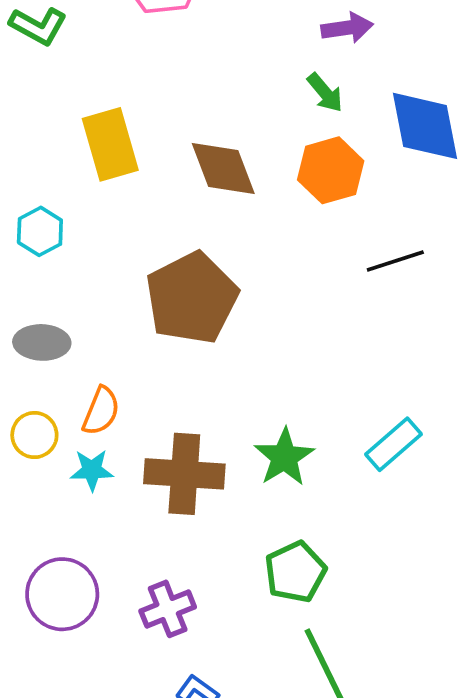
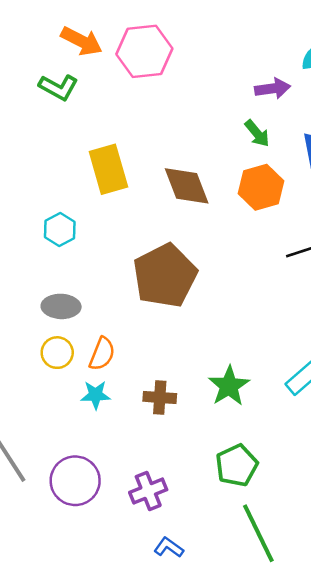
yellow circle: (34, 435) -> (57, 353), moved
brown cross: (184, 474) -> (160, 397), size x0.6

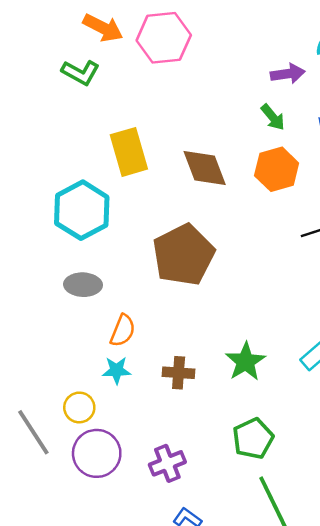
cyan hexagon: (60, 230) -> (82, 210), size x1.8
yellow circle: (57, 353) -> (79, 407), moved

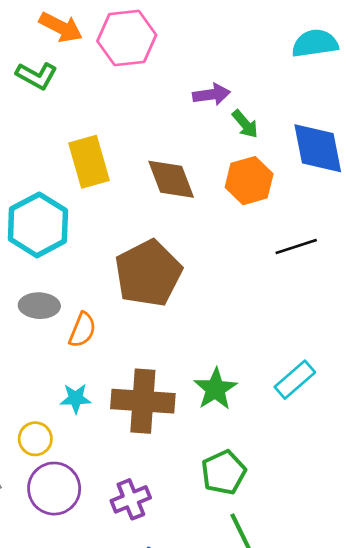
purple arrow: (288, 74) -> (211, 94), moved
orange semicircle: (123, 331) -> (82, 330), moved
brown cross: (179, 373) -> (143, 401), size x1.8

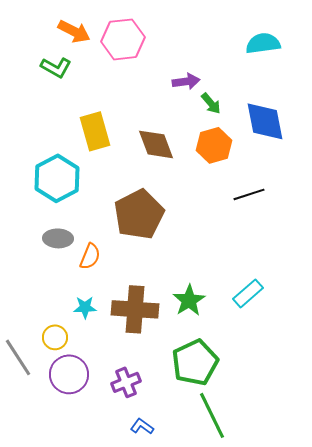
green pentagon: (224, 472) -> (195, 362), size x1.4

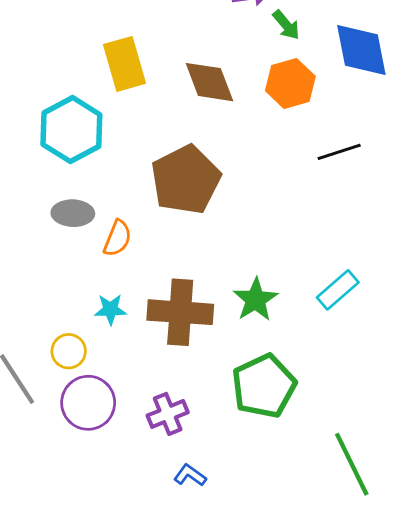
green line: (212, 415) -> (352, 464), moved

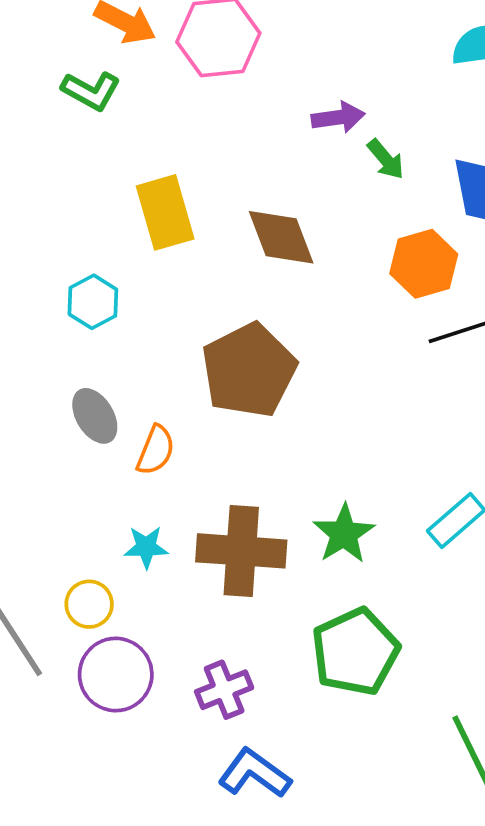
orange hexagon: (290, 83) -> (424, 264), moved
cyan hexagon: (71, 130) -> (93, 302), size x0.6
gray ellipse: (73, 213) -> (95, 416), turned 57
blue L-shape: (190, 475) -> (255, 773), size x1.6

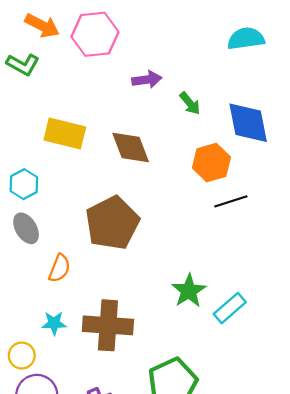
purple arrow: (338, 117) -> (147, 80), moved
yellow rectangle: (165, 212) -> (65, 133), turned -60
gray ellipse: (95, 416) -> (26, 228), moved
green star: (344, 534) -> (189, 291), moved

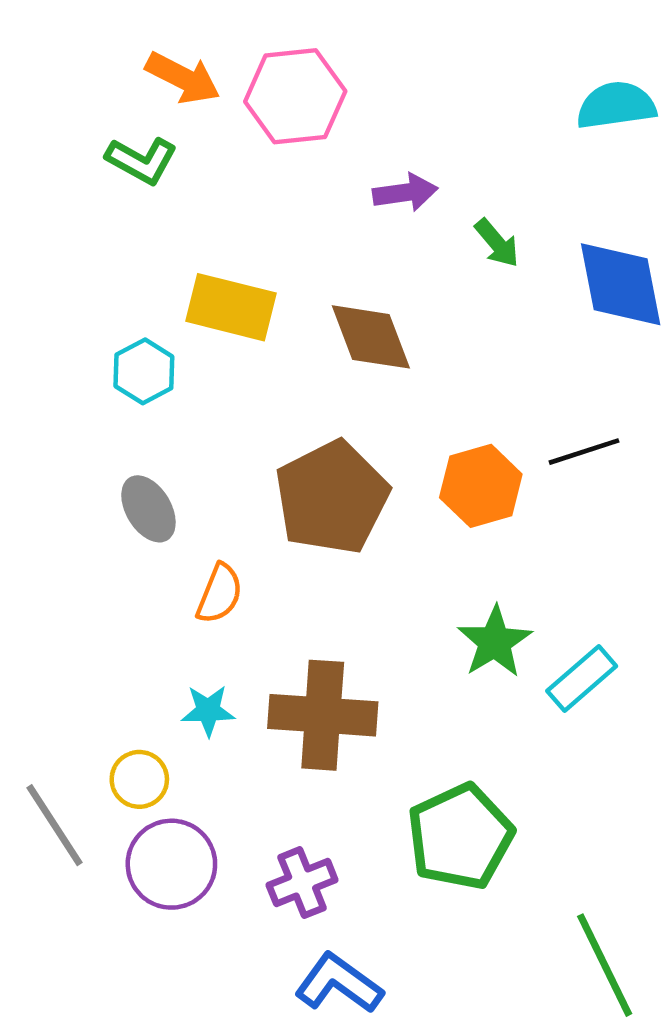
orange hexagon: (211, 163) -> (481, 486), moved
cyan hexagon: (24, 184) -> (144, 371), moved

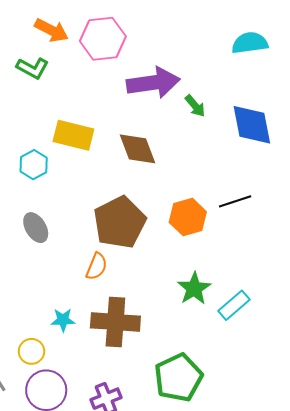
purple arrow: (405, 193) -> (153, 83), size x1.8
orange semicircle: (220, 594) -> (97, 266), moved

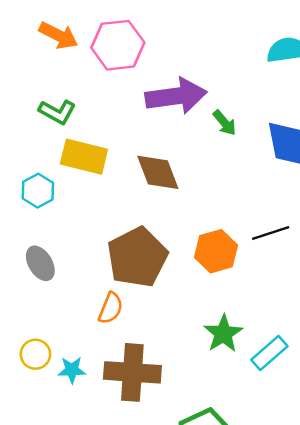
green L-shape: (33, 68) -> (57, 112), moved
yellow circle: (31, 351) -> (35, 354), moved

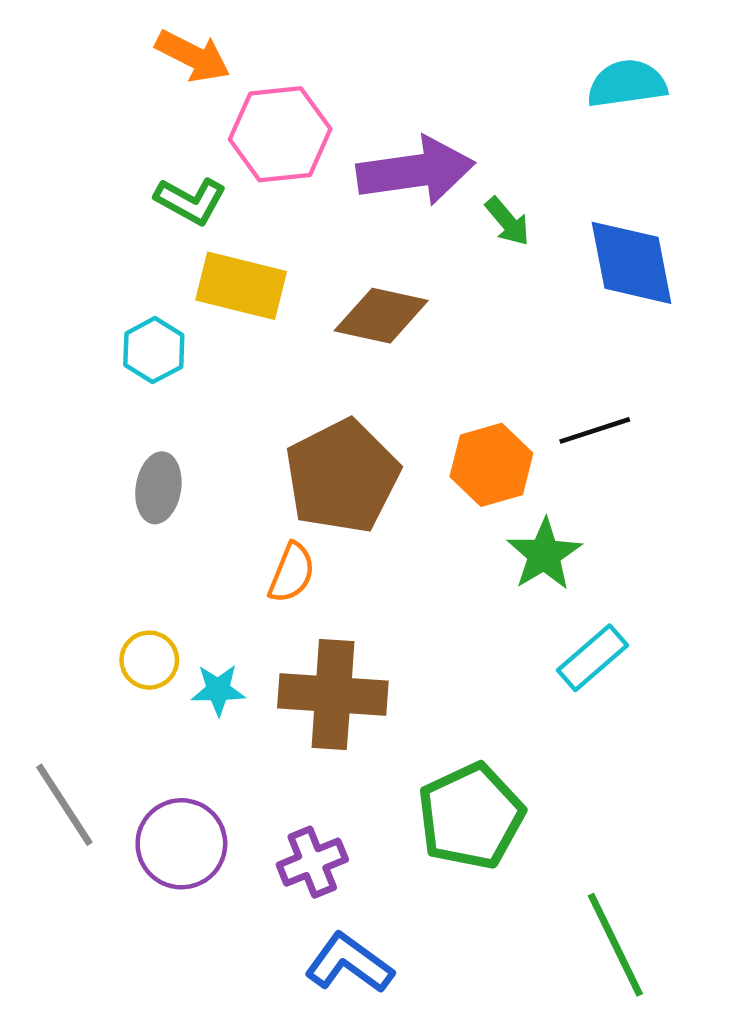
pink hexagon: (118, 45) -> (280, 134), moved
brown diamond: (158, 172) -> (381, 316), turned -57
gray ellipse: (40, 263) -> (158, 488), turned 40
green star: (223, 334) -> (544, 554), moved

